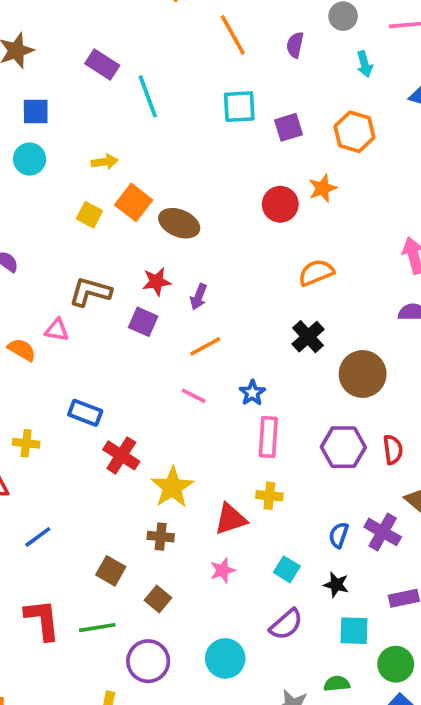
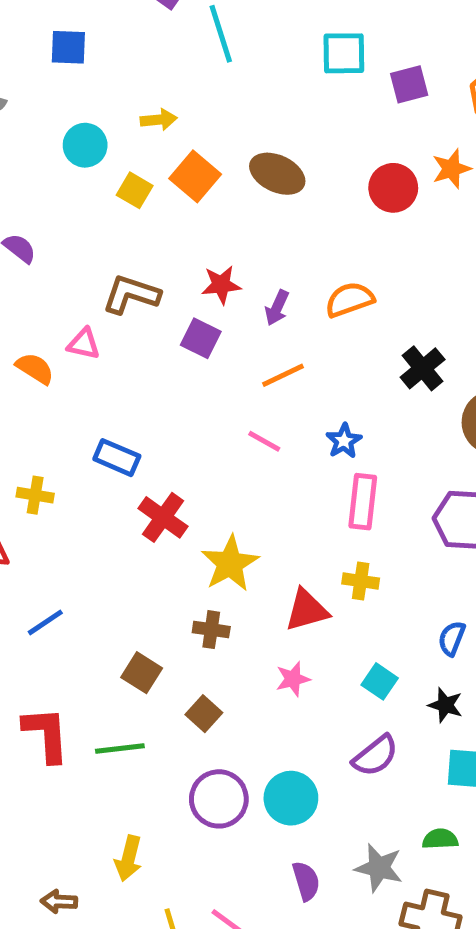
cyan circle: (30, 159) -> (85, 145), moved
brown ellipse: (179, 223) -> (277, 174), moved
orange semicircle: (316, 273) -> (350, 300), moved
purple circle: (148, 661) -> (219, 799), moved

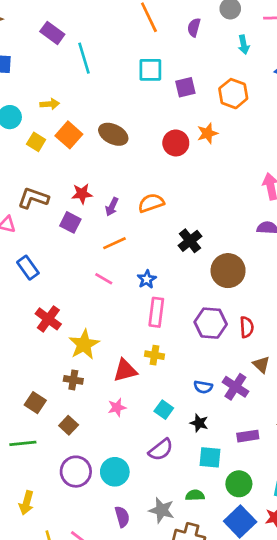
blue rectangle: (117, 458) -> (28, 268), moved, turned 30
blue semicircle: (452, 638) -> (203, 387), turned -102

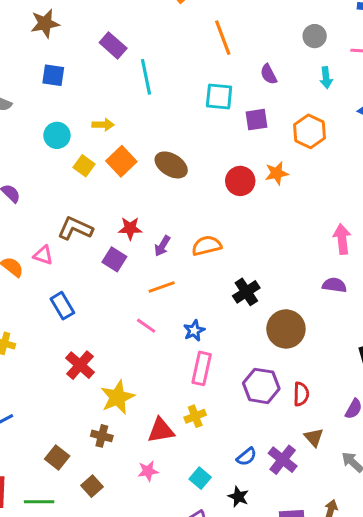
purple semicircle: (194, 27) -> (269, 74), moved, turned -48
yellow cross: (154, 355) -> (195, 416), turned -36
blue semicircle: (203, 387) -> (246, 457), turned -54

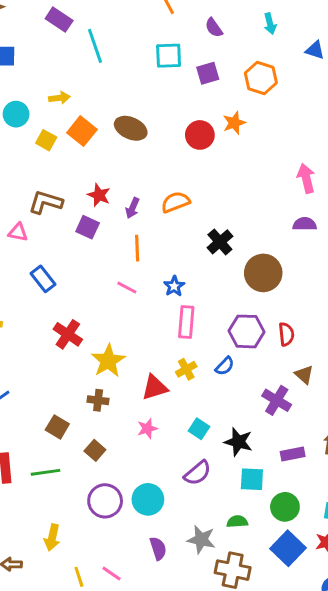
red star: (130, 228) -> (99, 195), turned 30
orange line: (162, 287) -> (137, 248), turned -65
blue semicircle: (246, 457) -> (225, 366), moved
black star: (238, 497) -> (238, 442), size x1.4

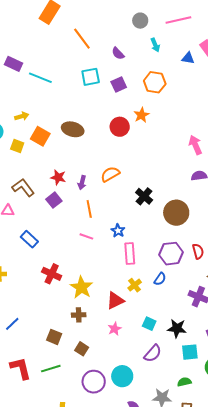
cyan line: (95, 46) -> (40, 78), turned -40
brown L-shape: (46, 202) -> (23, 188), turned 45
purple square: (88, 227) -> (54, 200), turned 35

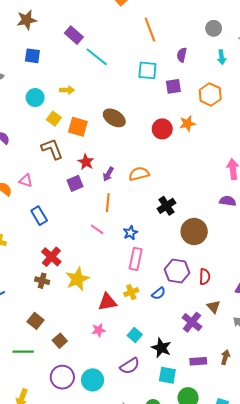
purple semicircle: (118, 53) -> (182, 55), turned 40
orange square: (40, 136) -> (78, 127), moved, turned -30
brown L-shape: (23, 188) -> (52, 149), moved
brown cross: (79, 315) -> (42, 281), moved

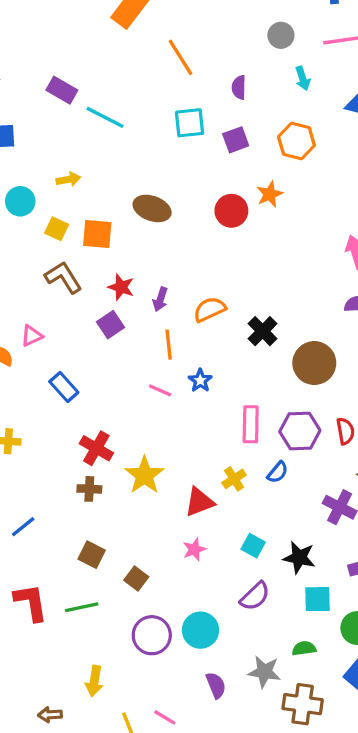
orange semicircle: (139, 174) -> (210, 309), moved
pink triangle: (26, 181) -> (32, 336), turned -32
blue star: (130, 233) -> (200, 381), moved
pink rectangle: (136, 259) -> (251, 424), moved

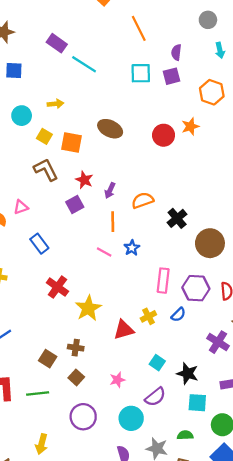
purple square: (236, 140) -> (171, 76), moved
brown cross: (89, 489) -> (76, 348), moved
pink star: (194, 549) -> (117, 380), moved
cyan circle: (201, 630) -> (131, 418), moved

